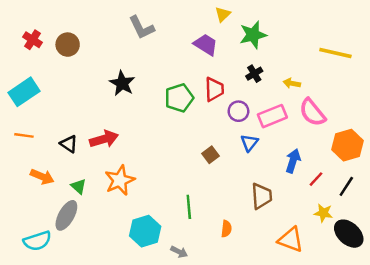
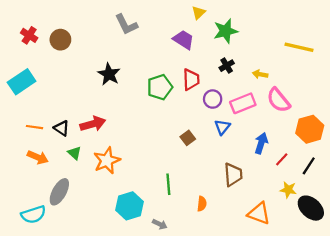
orange line: (24, 135) -> (35, 127), moved
green triangle: (79, 186) -> (74, 153), moved

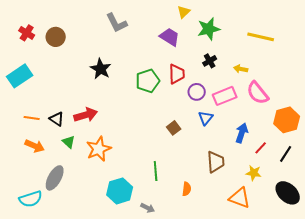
yellow line: (299, 47) -> (261, 37), moved
yellow star: (288, 190) -> (254, 173), moved

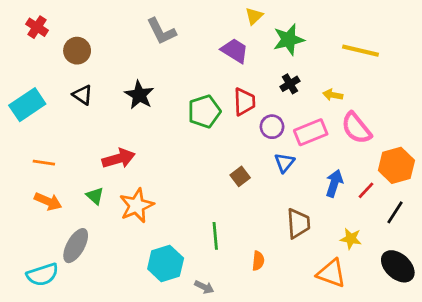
red cross: (27, 33) -> (37, 27), moved
black triangle: (57, 119) -> (83, 95), moved
red line: (261, 148) -> (366, 190), moved

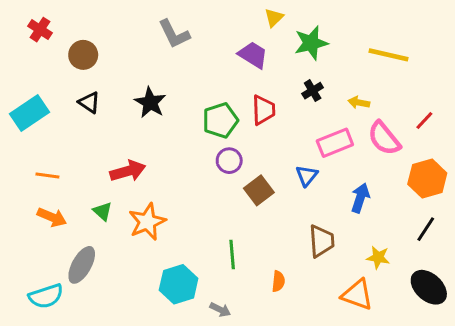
purple circle: (272, 127) -> (229, 161), moved
brown square: (240, 176) -> (259, 190), size x1.4
red line: (366, 190) -> (424, 120), moved

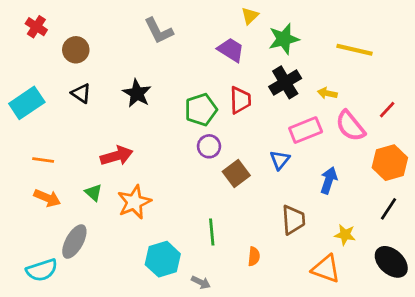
black cross: (313, 91) -> (285, 82), size x1.6

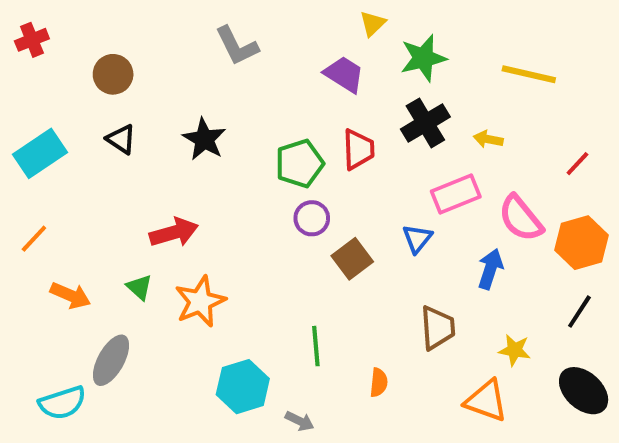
red cross: (36, 27) -> (32, 40), moved, turned 35
pink semicircle: (350, 126) -> (521, 218), moved
orange line: (43, 160) -> (34, 239), moved, turned -55

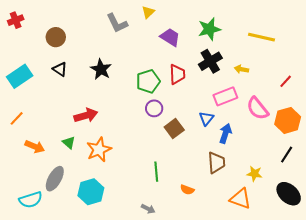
yellow triangle: (373, 24) -> (148, 12), moved
blue arrow: (490, 269) -> (225, 133), moved
orange semicircle: (379, 383) -> (187, 190), turned 104
cyan hexagon: (243, 387) -> (91, 192), moved

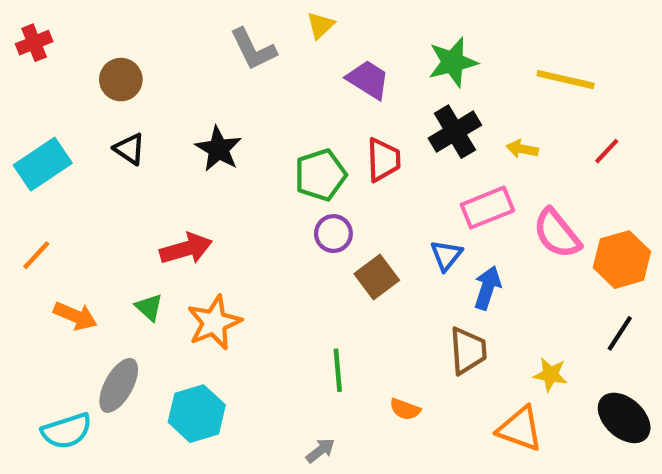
red line: (286, 81) -> (607, 151), moved
gray arrow: (148, 209) -> (320, 450), turned -64

